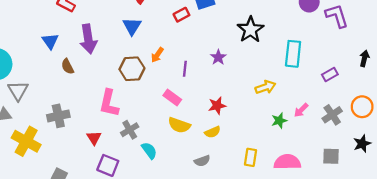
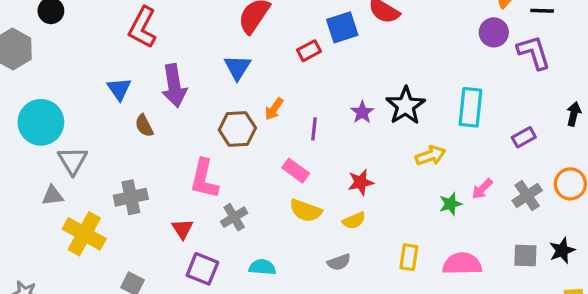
black star: (250, 30) -> (406, 106), moved
black star: (362, 144) -> (562, 250), moved
cyan semicircle: (149, 150) -> (262, 267), moved, turned -48

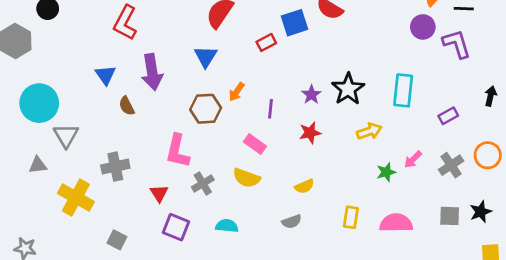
red star: (361, 182) -> (310, 133), moved
gray triangle: (53, 196) -> (38, 165), moved
yellow semicircle: (306, 211) -> (247, 178), moved

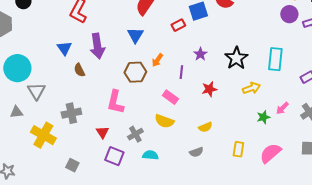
purple star: (311, 95) -> (200, 54), moved
gray cross: (203, 183) -> (135, 134), moved
pink semicircle: (396, 223) -> (270, 153), turned -40

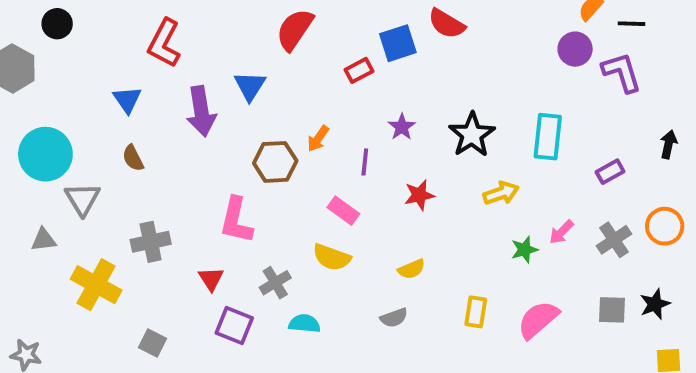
blue triangle: (135, 35) -> (250, 86), moved
blue triangle: (64, 48) -> (127, 100), moved
brown semicircle: (79, 70) -> (133, 158), moved

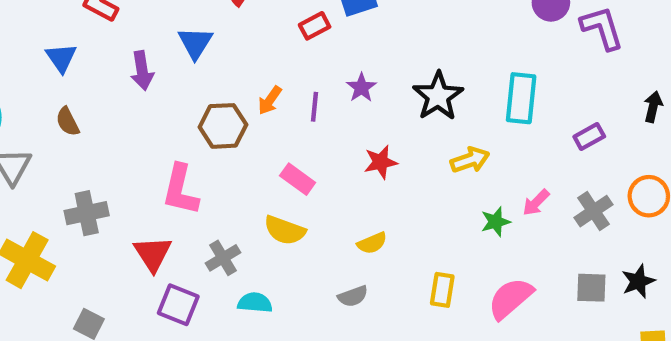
purple arrow: (201, 111) -> (142, 71), size x0.7
purple line: (365, 162) -> (315, 107), moved
red triangle: (211, 279) -> (153, 254), size x1.4

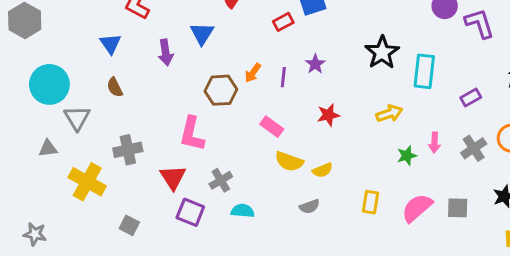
black star: (438, 96) -> (382, 52), moved
pink arrow: (536, 203) -> (434, 143), turned -42
yellow semicircle: (285, 230) -> (289, 161), moved
gray square: (591, 288) -> (458, 208), moved

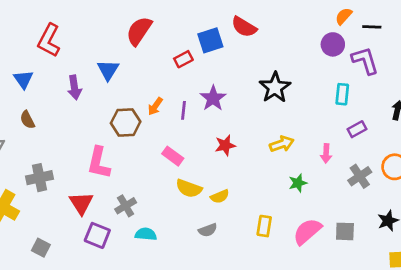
purple star: (315, 64) -> (213, 98), size x1.4
cyan rectangle: (424, 71) -> (342, 94), moved, size x0.7
pink arrow: (434, 143) -> (326, 153), moved

